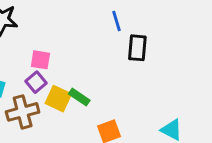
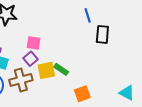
yellow square: (58, 99) -> (46, 70), turned -36

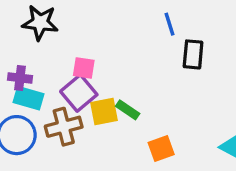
purple square: (30, 59) -> (79, 93), size x1.5

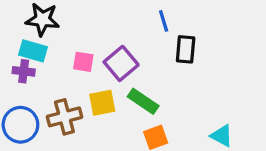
purple square: (79, 93) -> (121, 63), moved
cyan rectangle: (28, 98) -> (33, 51), moved
green rectangle: (128, 110) -> (143, 101), moved, size x1.4

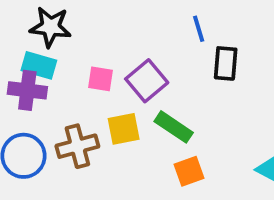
purple cross: (24, 71) -> (27, 90), size x1.4

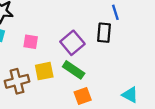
blue line: (199, 29) -> (115, 12), moved
purple square: (147, 81) -> (72, 43), moved

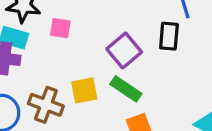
pink square: (31, 42) -> (60, 28), moved
brown cross: (17, 81) -> (46, 105), turned 35

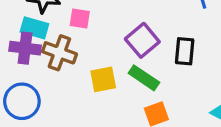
black rectangle: (169, 36) -> (185, 51), moved
brown cross: (46, 105) -> (59, 53), moved

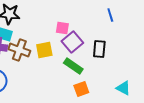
pink square: (80, 18) -> (62, 28), moved
yellow square: (103, 79) -> (44, 50), moved

